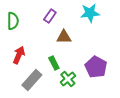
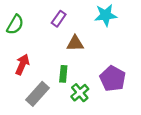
green semicircle: (13, 21) -> (15, 25), turned 30
green rectangle: (54, 63) -> (63, 74), turned 32

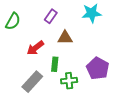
red arrow: (22, 65) -> (35, 48), moved, turned -150
green cross: (80, 93) -> (69, 81), turned 35

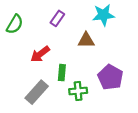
brown triangle: (65, 38) -> (86, 40), moved

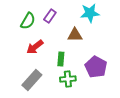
green semicircle: (15, 24) -> (28, 21), moved
green rectangle: (62, 73) -> (61, 59), moved

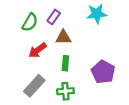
brown triangle: (75, 35) -> (63, 37), moved
green cross: (68, 79) -> (65, 91), moved

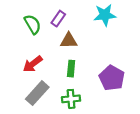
green semicircle: (30, 22) -> (33, 24), turned -60
red arrow: (37, 50) -> (33, 64), moved

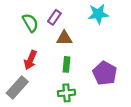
red arrow: (33, 64) -> (30, 60), turned -30
gray rectangle: (37, 93) -> (17, 87), moved

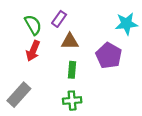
cyan star: (98, 14) -> (126, 24), moved
red arrow: (30, 60) -> (33, 51), moved
purple pentagon: (105, 73) -> (109, 56), moved

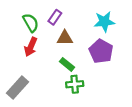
cyan star: (126, 24) -> (104, 22), moved
green rectangle: (72, 70) -> (67, 64), turned -56
green cross: (72, 101) -> (75, 84), moved

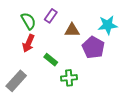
cyan star: (104, 22) -> (108, 25), moved
brown triangle: (65, 38) -> (72, 30), moved
green rectangle: (67, 64) -> (51, 60), moved

